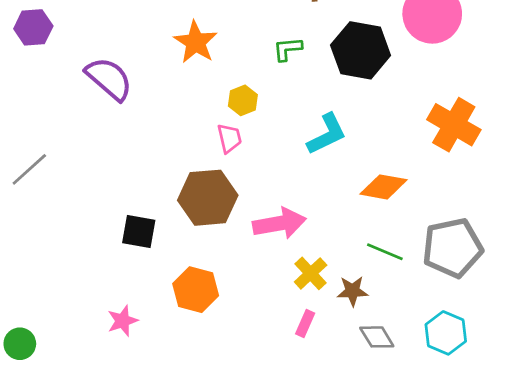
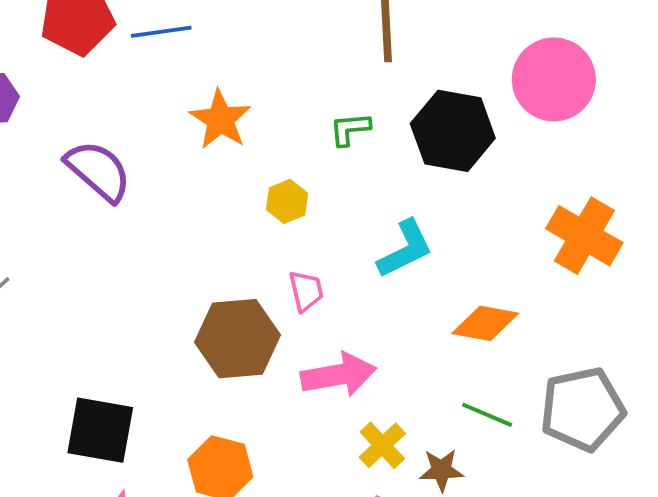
pink trapezoid: (229, 138) -> (306, 291), moved
black square: (139, 232) -> (100, 430), moved, size x1.4

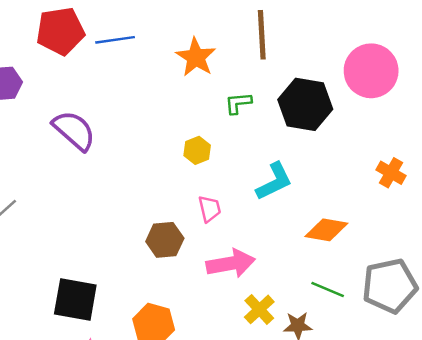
orange star: (220, 119) -> (196, 57), moved
orange cross: (584, 236) -> (391, 173), size x0.6
brown hexagon: (237, 339) -> (165, 240), size x0.7

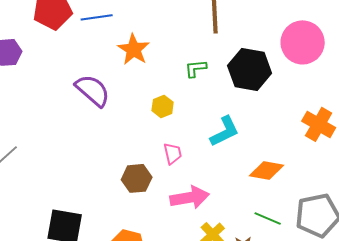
orange star: (196, 57) -> (134, 49), moved
purple semicircle: (74, 130) -> (93, 90), moved
orange cross: (391, 173) -> (319, 124), size x1.4

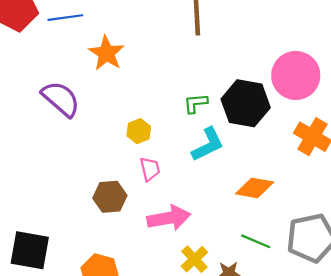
pink circle: (303, 42) -> (296, 75), moved
green L-shape: (196, 68) -> (196, 103), moved
black hexagon: (250, 69) -> (246, 103), moved
yellow hexagon: (163, 106) -> (139, 131), moved

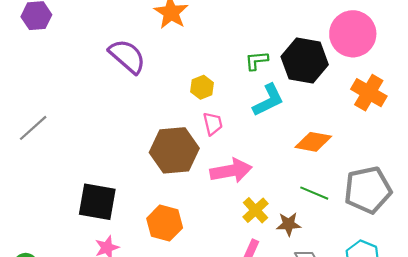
brown hexagon: (110, 197) -> (174, 150), size x1.5

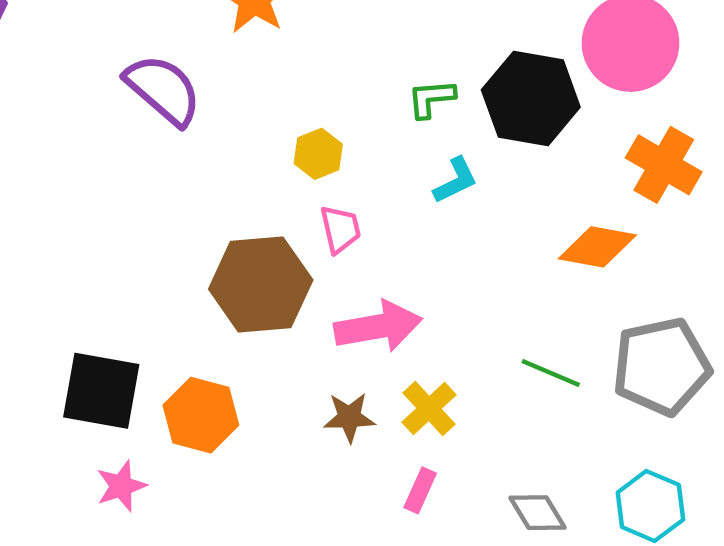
cyan L-shape: (268, 100) -> (456, 180), size x0.7
orange diamond: (313, 142) -> (597, 247), moved
orange hexagon: (165, 223) -> (201, 415), moved
brown star: (289, 224) -> (349, 417), moved

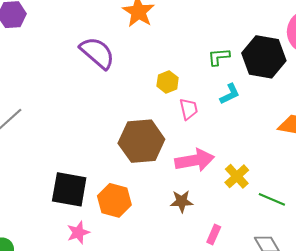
pink trapezoid: (340, 229) -> (189, 109), moved
green line: (551, 373) -> (272, 199), moved
yellow cross: (429, 408) -> (237, 176), moved

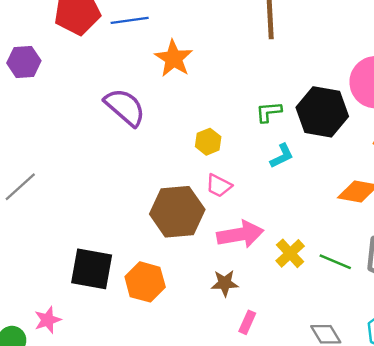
pink trapezoid: (189, 109) -> (219, 186), moved, turned 130
green line: (272, 199) -> (335, 262), moved
pink star: (78, 232) -> (48, 320), moved
pink rectangle: (214, 235) -> (247, 322), moved

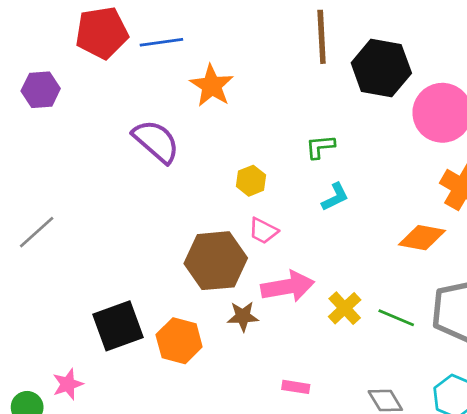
black hexagon: (322, 112) -> (381, 68), moved
black square: (92, 269) -> (118, 326), turned -30
brown star: (225, 283) -> (243, 316), moved
pink rectangle: (247, 322) -> (296, 387), turned 75

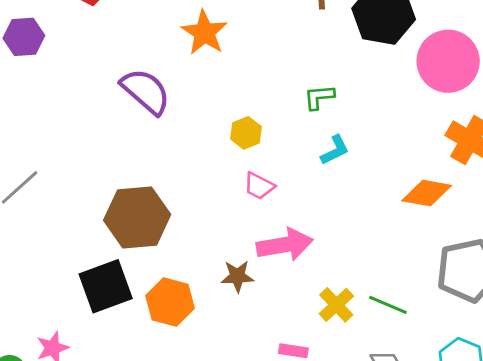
brown hexagon: (216, 261) -> (137, 217), moved
yellow cross: (345, 308) -> (336, 305), moved
green line: (396, 318) -> (388, 305), moved

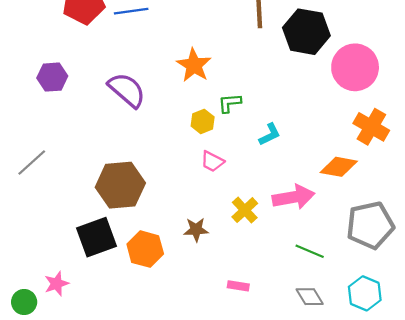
orange star: (204, 33) -> (194, 65), moved
purple hexagon: (24, 37) -> (52, 77), moved
green L-shape: (319, 97) -> (230, 103), moved
pink arrow: (285, 245) -> (293, 197), moved
yellow cross: (336, 305) -> (245, 210), moved

